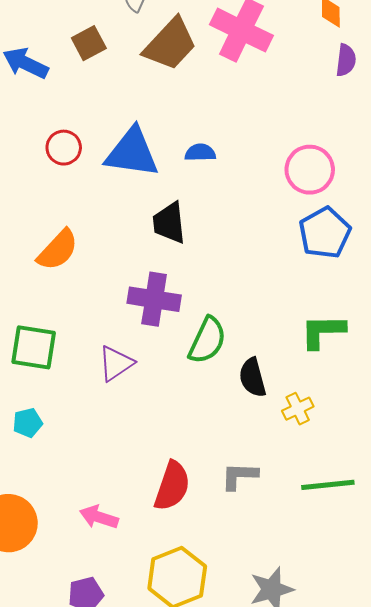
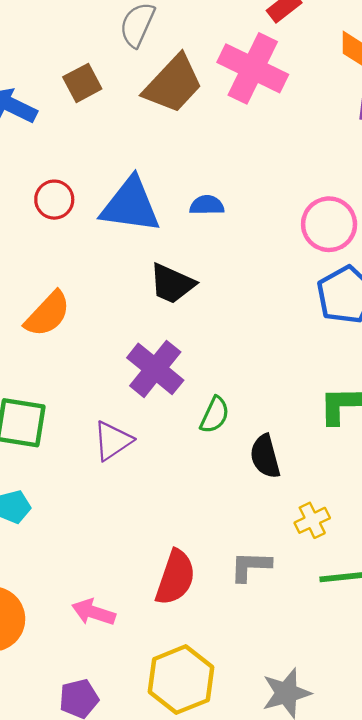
black trapezoid: (169, 223) -> (172, 284), turned -60
purple cross: (154, 299) -> (155, 369), turned 30
green semicircle: (207, 340) -> (215, 415), size x0.7
yellow cross: (298, 409) -> (312, 520), moved

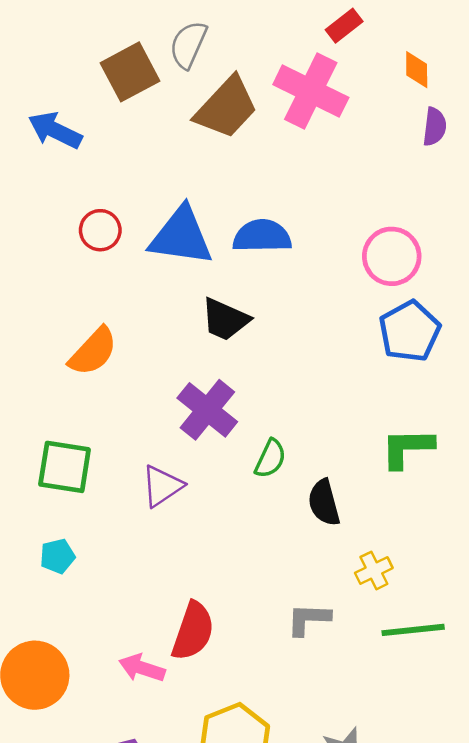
brown square: (82, 83) -> (130, 72), moved, size x1.4
blue semicircle: (207, 205) -> (262, 236), size x1.6
red semicircle: (175, 578) -> (193, 631), moved

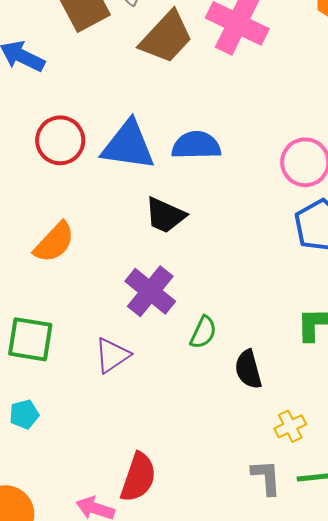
red circle: (100, 230) -> (60, 140), size x1.4
gray L-shape: (308, 619) -> (266, 477), moved, turned 84

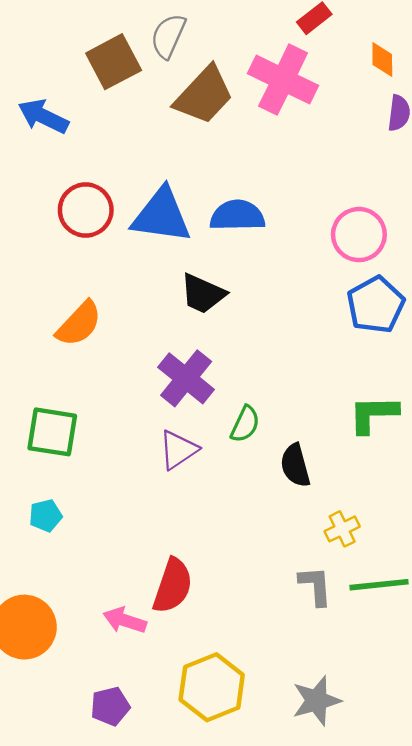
purple triangle: (112, 355) -> (178, 450), moved

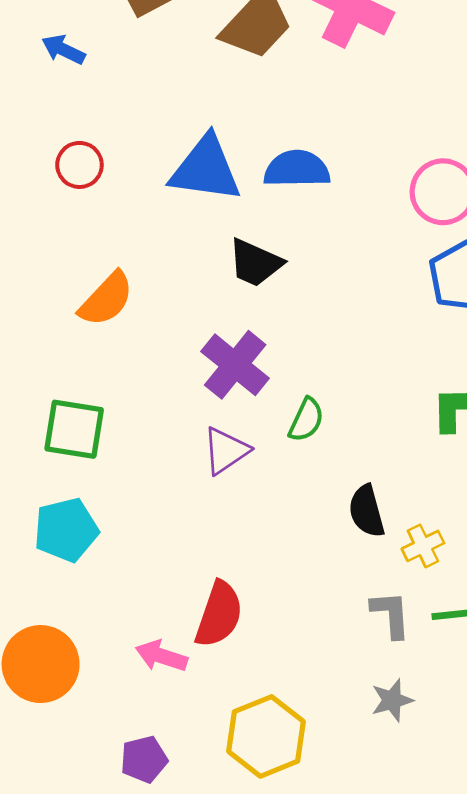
blue arrow: (43, 116) -> (63, 50), size x0.7
red circle: (86, 210) -> (79, 165), moved, size x0.7
black semicircle: (295, 465) -> (367, 511), moved
cyan pentagon: (46, 516) -> (66, 530), size x1.6
gray star: (316, 701) -> (392, 700), moved, size x0.7

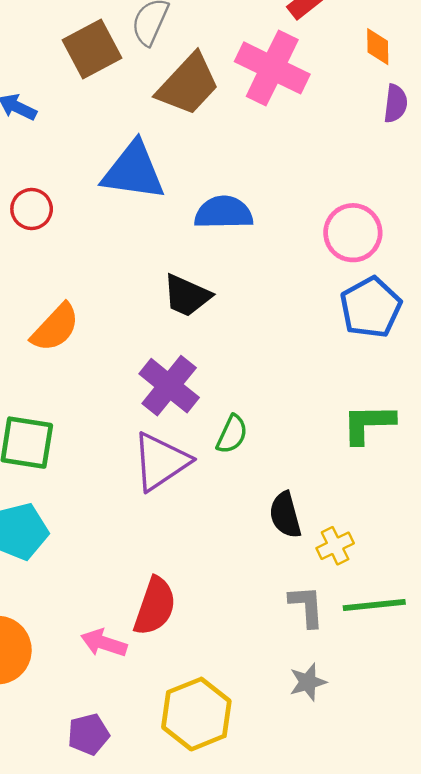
blue triangle: (206, 169) -> (134, 171), moved
purple triangle: (226, 451) -> (161, 462), size x1.4

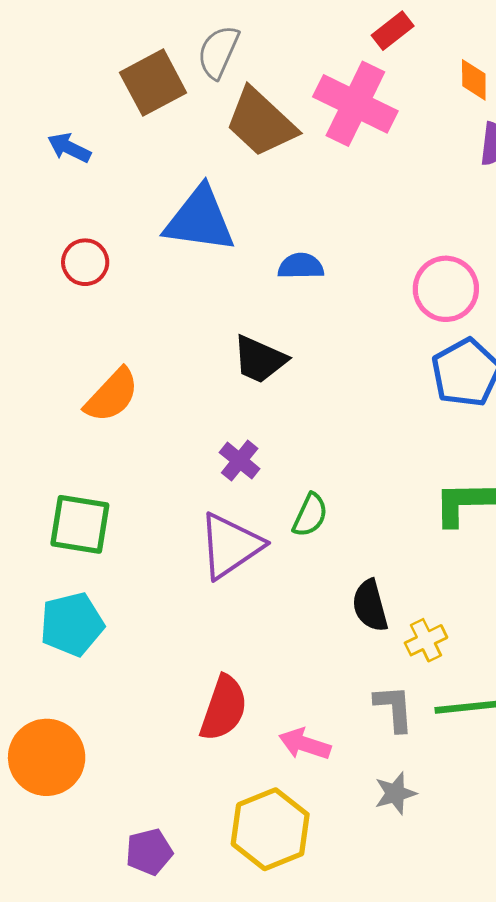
brown trapezoid: (188, 85) -> (261, 122), turned 90
blue semicircle: (224, 213) -> (301, 266), size x0.7
purple cross: (169, 386) -> (240, 461), size x0.6
pink arrow: (104, 643) -> (305, 744), moved

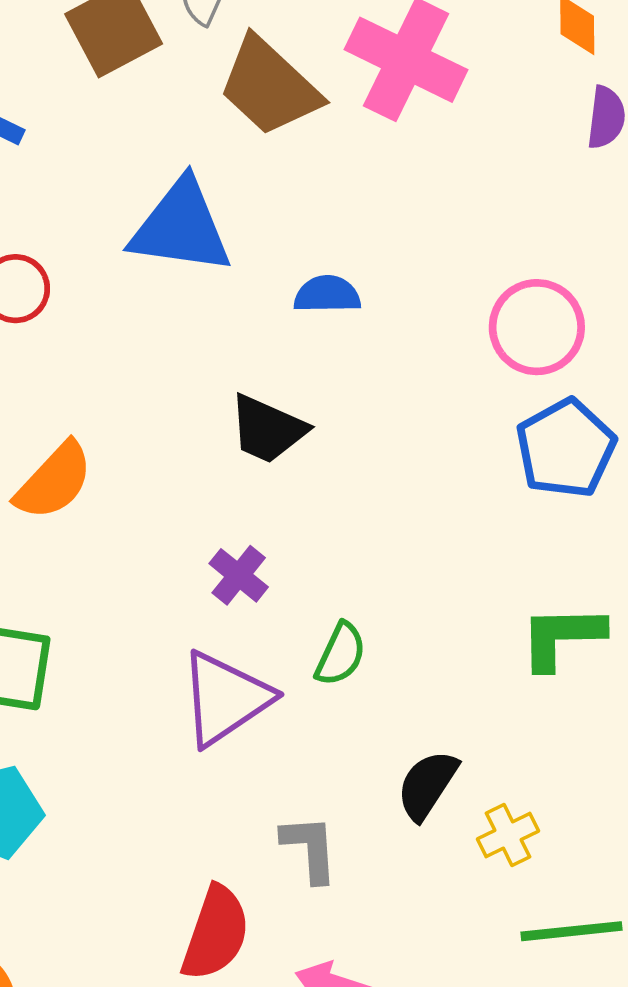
black semicircle: (370, 606) -> (427, 785), turned 48
gray L-shape: (394, 708) -> (310, 848), moved

